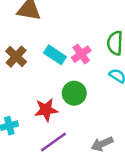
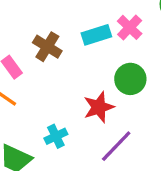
cyan rectangle: (55, 55) -> (96, 35), turned -40

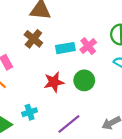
brown cross: (47, 47) -> (33, 39), moved
red star: (99, 107) -> (54, 82), moved

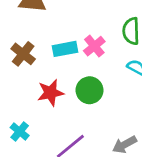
brown cross: (33, 39) -> (23, 54), moved
cyan cross: (30, 112) -> (20, 131), turned -32

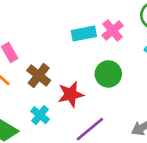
brown cross: (23, 54) -> (39, 75), moved
red star: (51, 93) -> (71, 94), moved

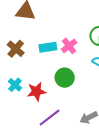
brown cross: (39, 75) -> (16, 49), moved
cyan cross: (40, 115) -> (15, 85), moved

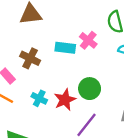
cyan rectangle: (48, 47) -> (65, 48), turned 30
green circle: (65, 78) -> (90, 89), moved

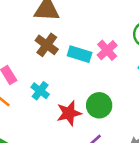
brown cross: (30, 58) -> (47, 45), moved
cyan cross: (39, 98) -> (40, 91), moved

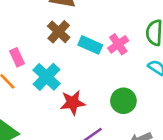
cyan cross: (40, 91) -> (47, 77), size x1.5
green circle: (99, 105) -> (123, 101), moved

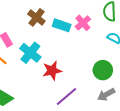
green circle: (123, 101) -> (103, 70), moved

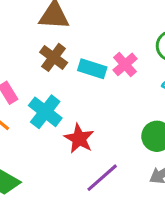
red star: (52, 71) -> (79, 139), turned -30

